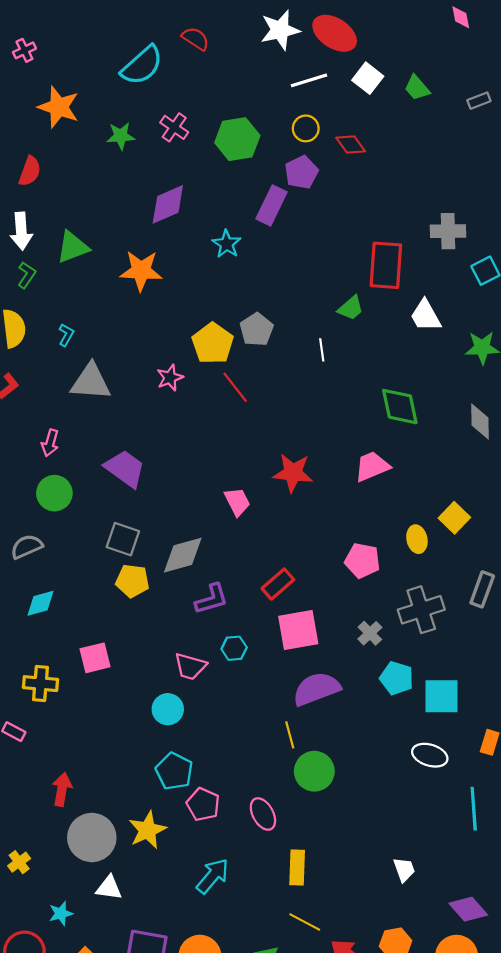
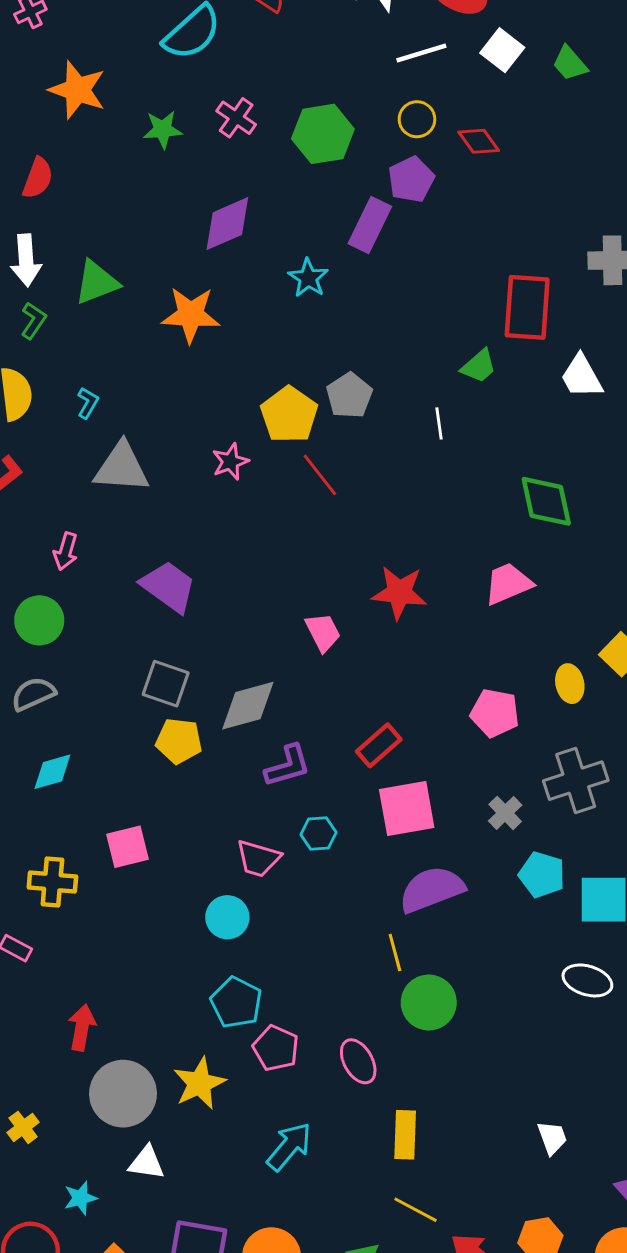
green circle: (54, 493) -> (39, 620), moved

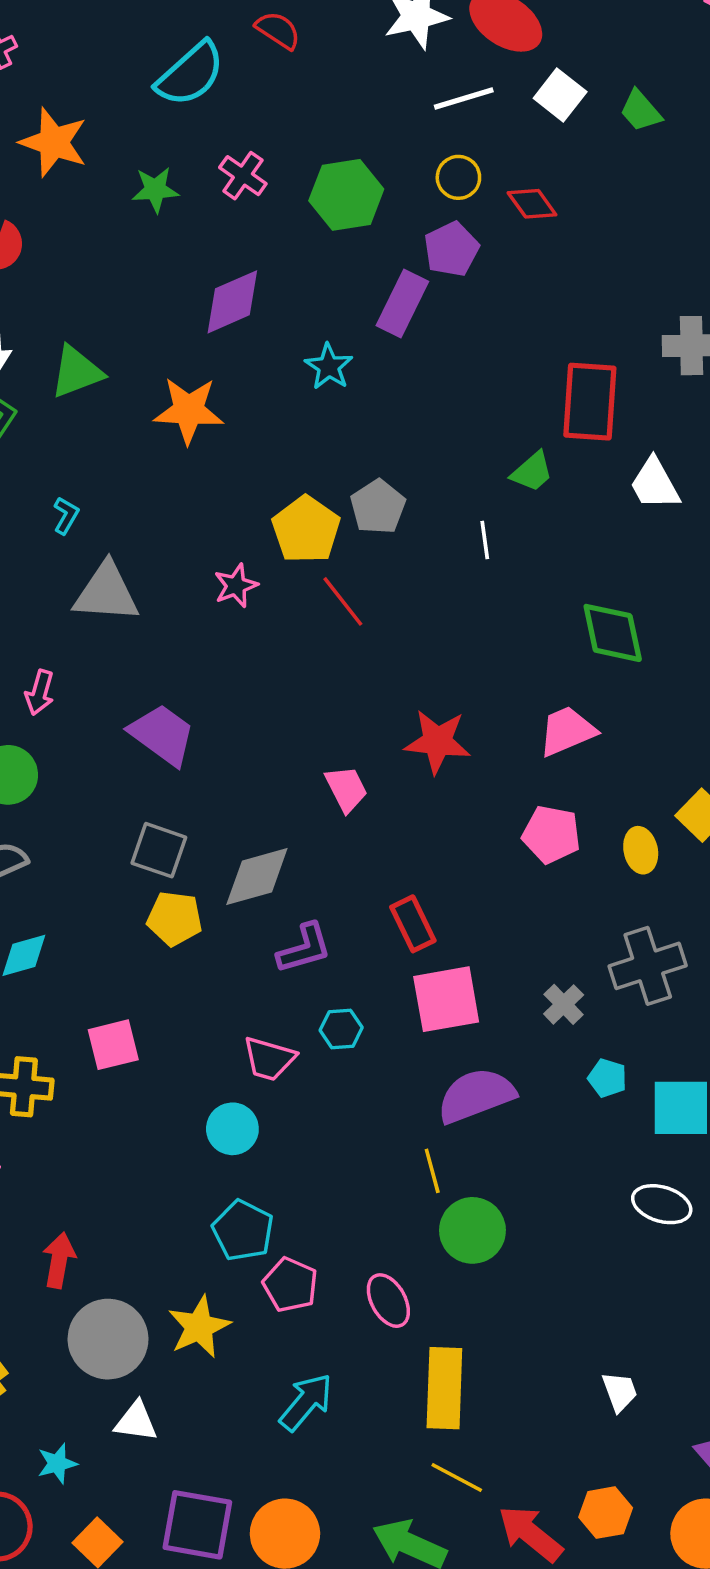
pink pentagon: (495, 713) -> (551, 834), moved
red rectangle: (379, 745) -> (413, 924), turned -75
cyan pentagon: (542, 875) -> (607, 1078), size x0.7
yellow rectangle: (405, 1135) -> (444, 1388), size x1.4

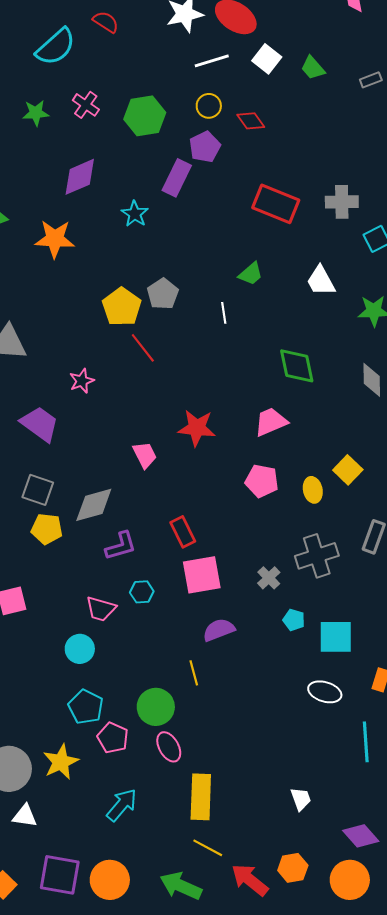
red rectangle: (590, 402) -> (276, 204), moved, turned -72
pink star: (236, 586) -> (82, 381), moved
purple semicircle: (476, 1096) -> (219, 630), size x0.7
green circle: (472, 1230) -> (156, 707), moved

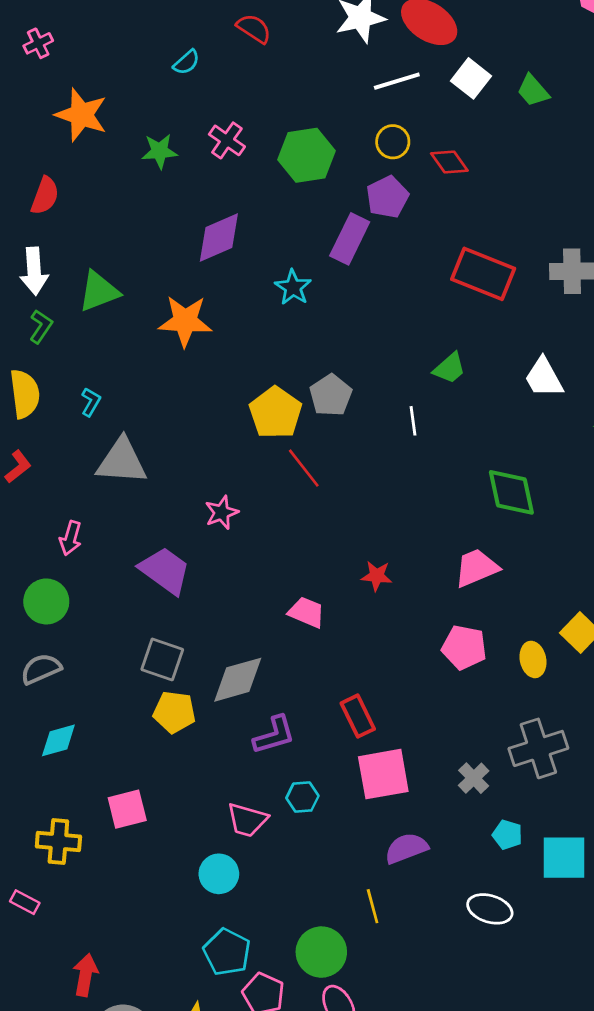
cyan semicircle: (56, 47) -> (187, 62), size x0.5
red star: (197, 428) -> (377, 576), size x0.6
pink trapezoid: (145, 455) -> (306, 612), turned -40
white ellipse: (325, 692) -> (490, 909), moved

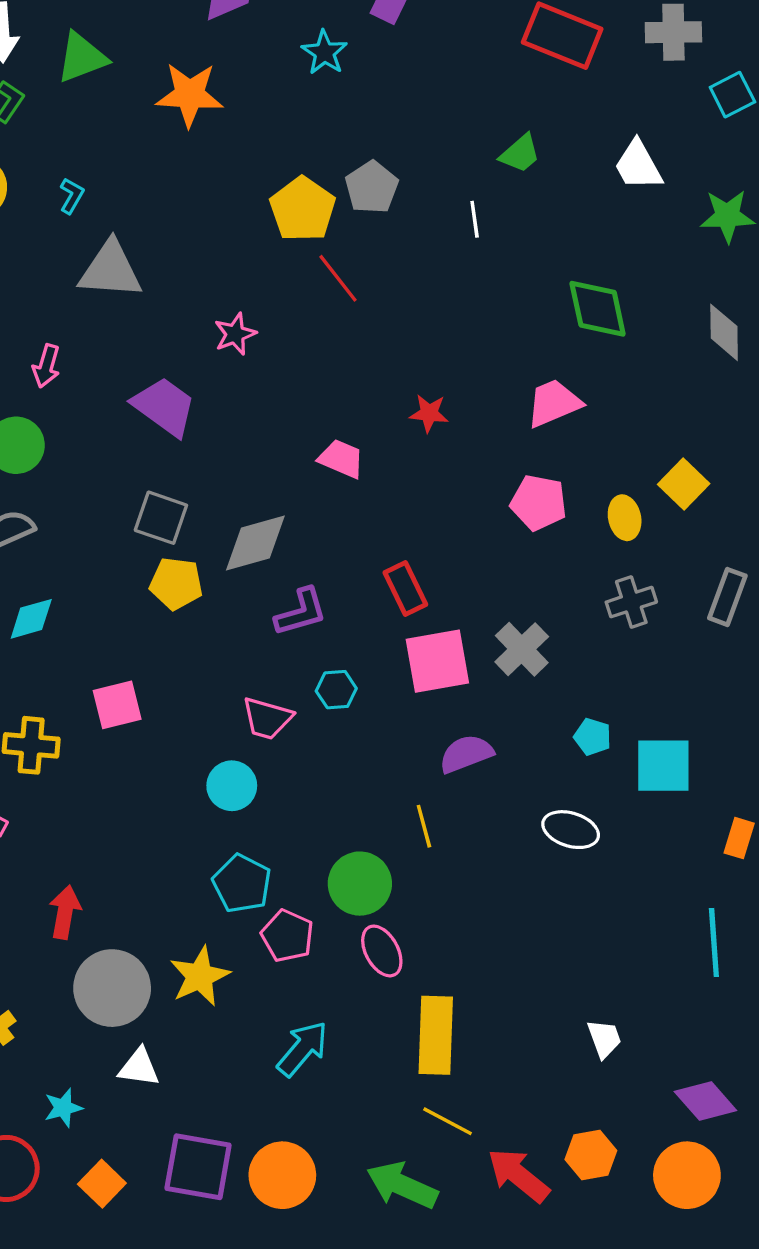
gray cross: (538, 748) -> (631, 602), moved, size x0.7
gray cross: (474, 778) -> (522, 649), moved, size x1.4

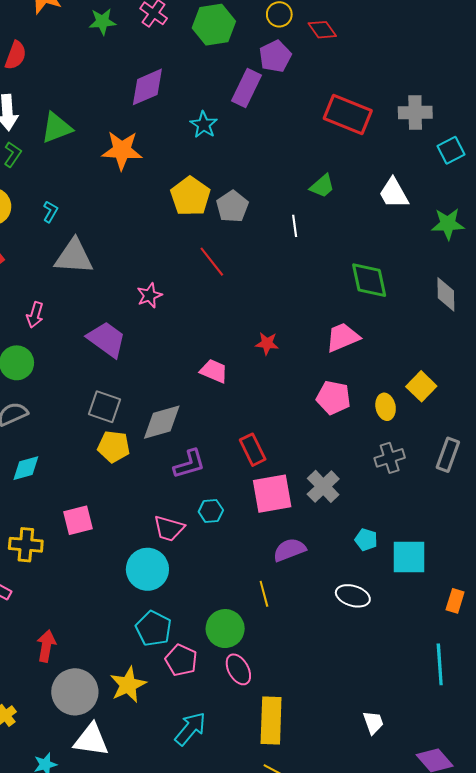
yellow pentagon: (303, 209) -> (190, 196), moved
cyan circle: (232, 786) -> (147, 569), size x1.4
white triangle: (139, 1067) -> (91, 740), size x1.4

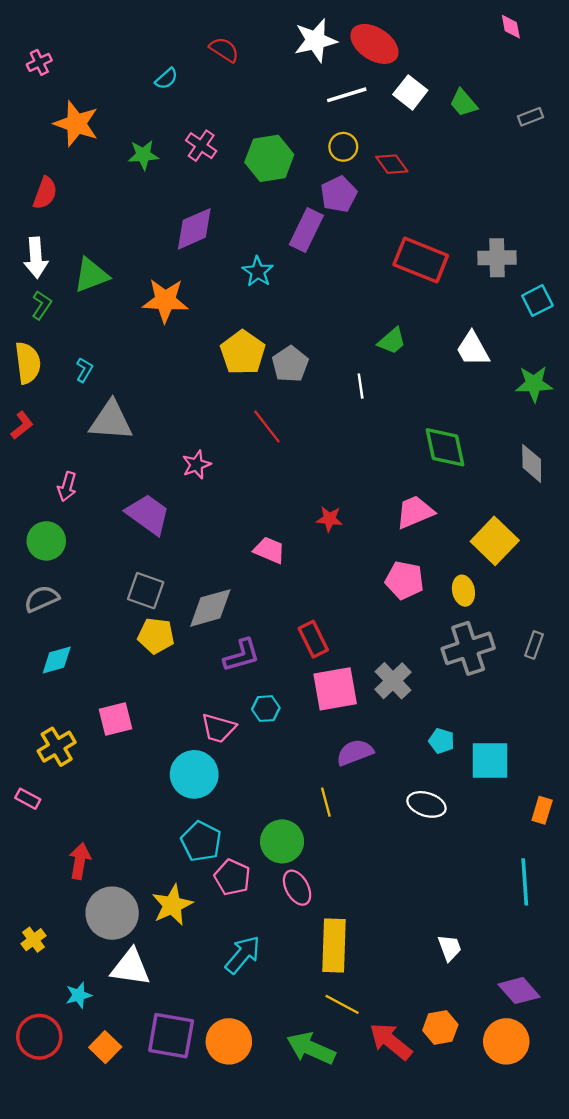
yellow square: (421, 386) -> (495, 541), moved, size x1.4
gray rectangle: (448, 455) -> (534, 645), size x0.7
gray cross: (390, 458) -> (468, 648), size x1.5
yellow cross: (26, 545) -> (57, 747), turned -36

